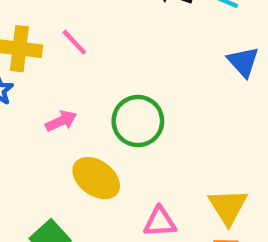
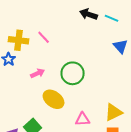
yellow triangle: (228, 207) -> (114, 112), turned 36

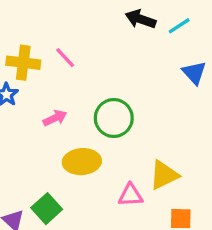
cyan line: (112, 18) -> (179, 26), turned -56
yellow ellipse: (54, 99) -> (82, 162), turned -40
yellow triangle: (114, 112) -> (164, 175), moved

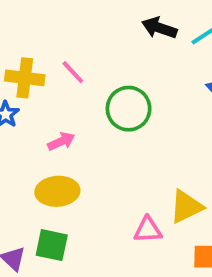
green circle: (114, 118) -> (129, 109), moved
yellow ellipse: (82, 162) -> (57, 191), moved
green square: (47, 209) -> (52, 245), turned -36

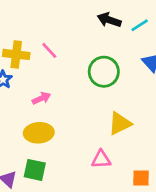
green circle: (129, 109) -> (104, 72), moved
yellow triangle: (186, 207) -> (120, 123), moved

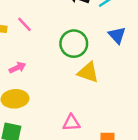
yellow triangle: (120, 123) -> (88, 72), moved, turned 45

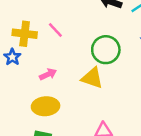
yellow triangle: (88, 72) -> (92, 78), moved

